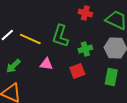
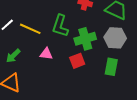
green cross: (85, 49) -> (85, 39), size x1.5

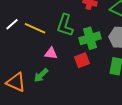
green arrow: (13, 56) -> (41, 75), moved

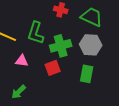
green arrow: (41, 75) -> (19, 92), moved

